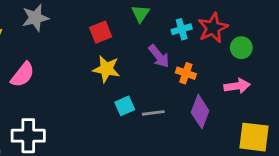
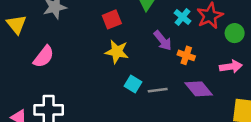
cyan cross: (182, 29) -> (183, 17), turned -35
cyan square: (125, 106) -> (133, 84), turned -35
purple diamond: (200, 112) -> (199, 89), turned -60

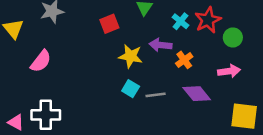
purple arrow: (163, 41) -> (161, 45), turned 135
yellow star: (117, 52) -> (131, 56), moved
orange cross: (186, 55) -> (184, 60), turned 35

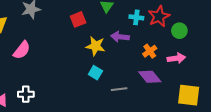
cyan cross: (180, 21) -> (136, 17), turned -32
orange cross: (184, 60) -> (150, 51), moved
gray line: (156, 95) -> (119, 89), moved
white cross: (46, 115) -> (26, 94), size x0.7

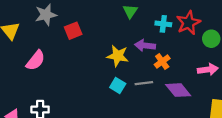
red square: (78, 19) -> (73, 31), moved
orange cross: (150, 51) -> (162, 62), moved
gray line: (119, 89) -> (144, 83), moved

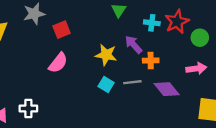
purple arrow: (145, 46) -> (134, 45), turned 42
pink semicircle: (36, 60) -> (58, 63), moved
orange cross: (162, 62) -> (151, 61), turned 35

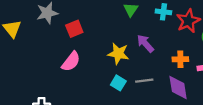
cyan cross: (152, 23) -> (163, 12), moved
orange cross: (151, 61) -> (180, 59), moved
purple diamond: (167, 89) -> (178, 87), turned 30

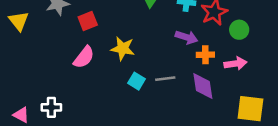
purple arrow: (145, 43) -> (187, 37), moved, turned 150
yellow star: (118, 54) -> (123, 48), moved

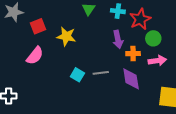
green circle: (239, 30) -> (153, 38), moved
purple arrow: (187, 37) -> (118, 39), turned 60
yellow star: (123, 48) -> (66, 36), moved

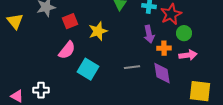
yellow star: (66, 36) -> (98, 31), turned -30
cyan square: (77, 75) -> (88, 69), moved, size x1.5

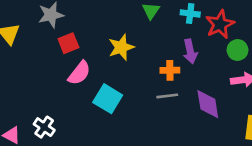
red square: (70, 21) -> (68, 43), moved
orange cross: (164, 48) -> (170, 70), moved
white cross: (41, 90) -> (44, 127), turned 35

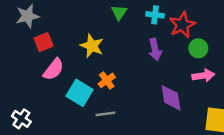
yellow star: (121, 47) -> (92, 46), turned -30
orange cross: (170, 70) -> (107, 80), moved, turned -35
gray line: (167, 96) -> (105, 114), moved

